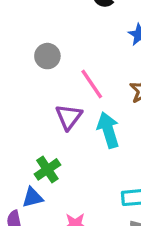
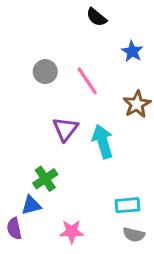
pink line: (92, 84) -> (87, 81), moved

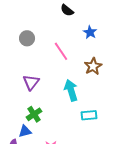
gray circle: (45, 72) -> (27, 38), moved
purple triangle: (65, 129) -> (31, 82), moved
cyan rectangle: (128, 205) -> (89, 115), moved

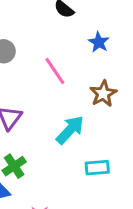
cyan arrow: (71, 90) -> (70, 130), turned 60

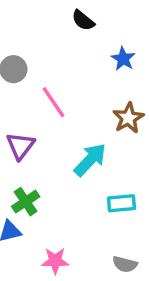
pink line: (55, 71) -> (53, 102), moved

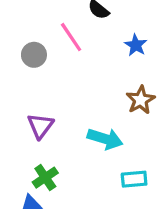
pink line: (53, 102) -> (71, 37), moved
cyan arrow: (90, 160) -> (105, 139), turned 64

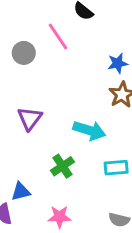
blue star: (136, 45) -> (118, 63), moved, turned 30
green cross: (45, 178) -> (62, 166), moved

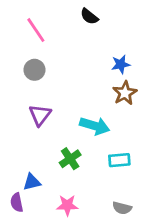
pink line: (58, 37) -> (36, 30), moved
gray circle: (24, 53) -> (34, 70), moved

